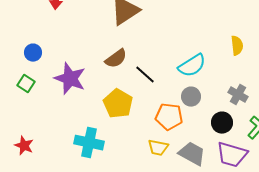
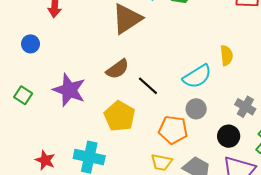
yellow semicircle: (237, 46) -> (226, 55), moved
blue circle: (33, 53) -> (31, 44), moved
red star: (24, 146) -> (45, 160), moved

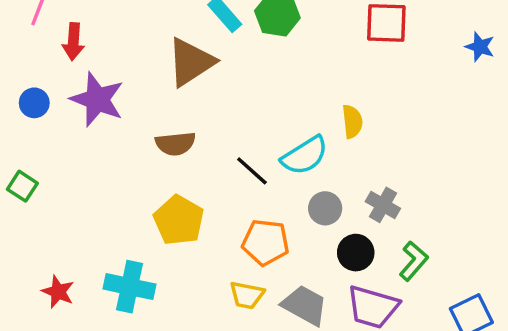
brown semicircle: (117, 69) -> (175, 144), turned 30
black line: (148, 86) -> (252, 171), moved
purple star: (69, 90) -> (97, 99), moved
gray circle: (196, 109) -> (325, 208), moved

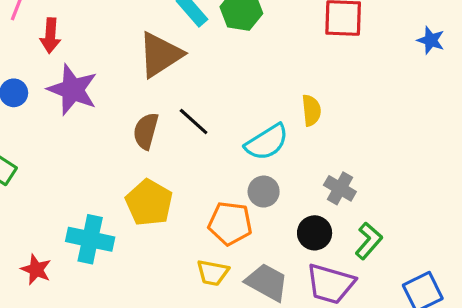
brown semicircle: (175, 144) -> (146, 131), turned 111
black line: (252, 171) -> (194, 121), moved
gray circle: (325, 208) -> (264, 192), moved
cyan cross: (129, 287) -> (90, 239), moved

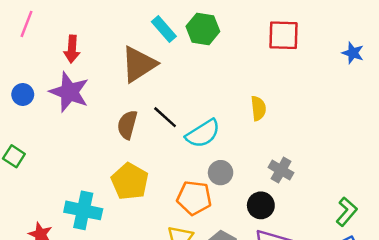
red arrow: (50, 36) -> (72, 49), moved
cyan semicircle: (267, 142) -> (203, 134), moved
green L-shape: (369, 241) -> (347, 212), moved

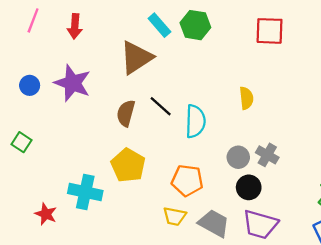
red arrow: (72, 49) -> (75, 26), moved
cyan semicircle: (203, 134) -> (195, 121), turned -56
gray circle: (221, 173) -> (238, 157), moved

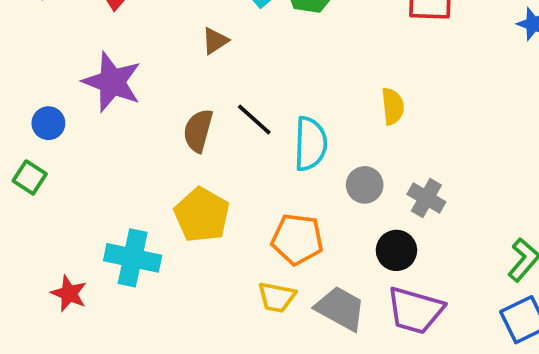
brown triangle: (136, 58) -> (215, 41), size x0.5
blue circle: (30, 85) -> (48, 123), moved
gray circle: (238, 157) -> (365, 185), moved

